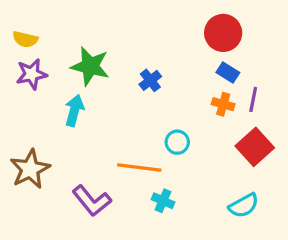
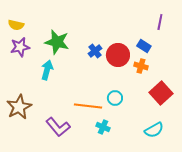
red circle: (223, 33) -> (118, 55), moved
purple line: (253, 99) -> (160, 22), moved
cyan circle: (177, 142) -> (115, 98), moved

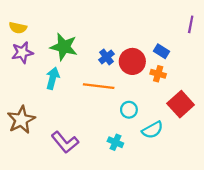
purple line: (160, 22) -> (191, 24), moved
orange line: (88, 106) -> (99, 86), moved
cyan semicircle: (154, 130) -> (153, 130), moved

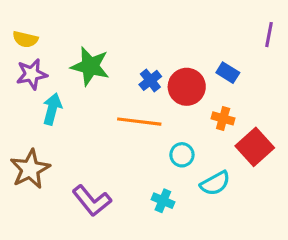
orange cross: (158, 74) -> (223, 118), moved
cyan arrow: (53, 78) -> (52, 109), moved

